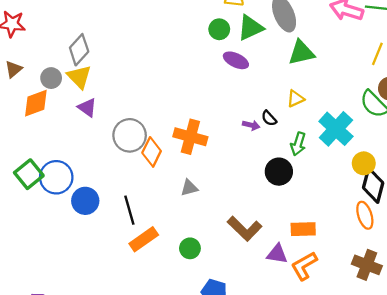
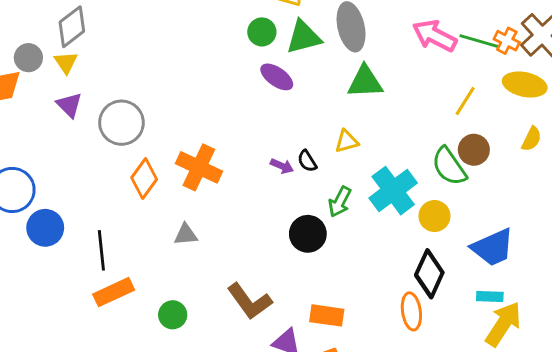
yellow triangle: (79, 77) -> (66, 62), size x0.7
gray circle: (130, 135) -> (121, 123), moved
yellow circle: (364, 163) -> (434, 216), moved

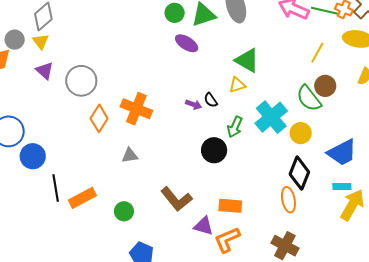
green triangle: (365, 82) -> (247, 60), moved, turned 36
black line: (101, 250) -> (56, 188), moved

